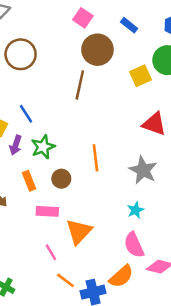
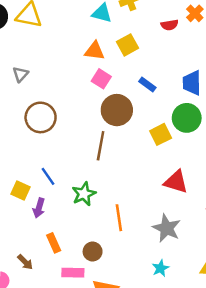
green star: (43, 147) -> (84, 194), moved
brown circle: (61, 179) -> (93, 252), moved

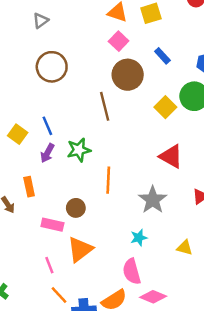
yellow square: (161, 134) -> (165, 107), turned -30
brown line: (101, 146) -> (105, 106), turned -36
purple arrow: (39, 208) -> (47, 153), moved
orange rectangle: (54, 243) -> (29, 187), moved

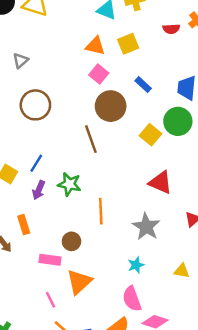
blue line: (47, 126) -> (36, 163), turned 60
green star: (79, 150) -> (69, 184), turned 30

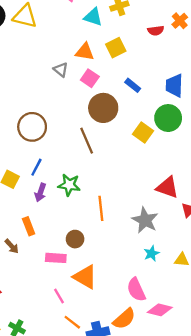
gray triangle: (21, 61) -> (61, 70), moved, turned -35
brown circle: (35, 105) -> (32, 127), moved
red triangle: (160, 182) -> (167, 187), moved
cyan star: (136, 265) -> (152, 253), moved
orange triangle: (79, 282) -> (85, 277), turned -44

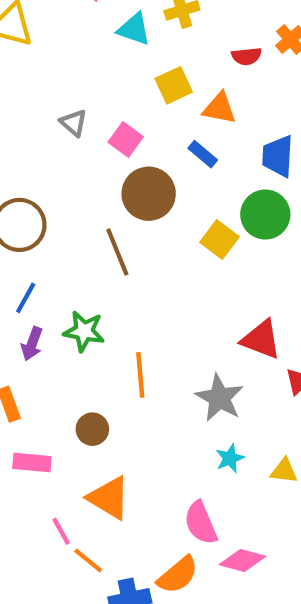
orange triangle: (85, 52) -> (219, 108), moved
pink rectangle: (56, 258) -> (32, 462), moved
orange line: (72, 322) -> (88, 560), moved

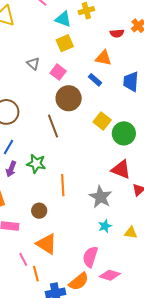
yellow square: (174, 85) -> (65, 43), moved
green circle: (265, 215) -> (124, 133), moved
pink semicircle: (201, 523) -> (90, 257), turned 40
orange line: (88, 560) -> (36, 274), turned 35

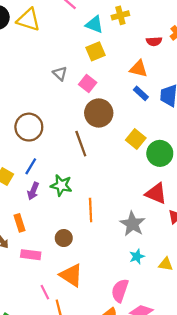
blue rectangle: (95, 80) -> (141, 93), moved

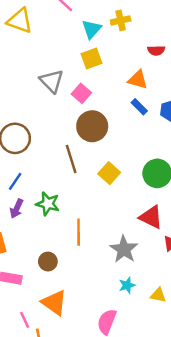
cyan triangle: (94, 24) -> (92, 29), turned 48
gray triangle: (60, 73) -> (52, 81), size x1.5
yellow square: (136, 139) -> (109, 173), moved

